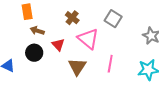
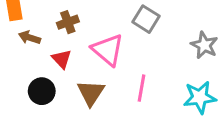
brown cross: (72, 18) -> (68, 22), moved, turned 32
black circle: (34, 53) -> (42, 91), moved

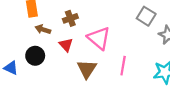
gray square: (146, 19) -> (146, 16), moved
black circle: (42, 91) -> (35, 56), moved

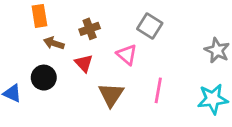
gray square: (146, 16) -> (150, 26), moved
pink triangle: (99, 38) -> (127, 55), size x0.7

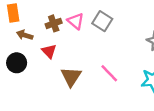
pink triangle: (127, 55) -> (76, 21), moved
pink line: (158, 90) -> (109, 73), turned -54

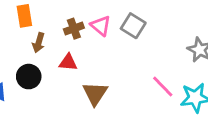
brown arrow: (25, 35) -> (39, 43), turned -91
red triangle: (49, 51) -> (68, 62), turned -42
pink line: (109, 73) -> (163, 86), moved

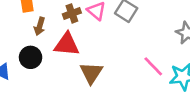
red triangle: (68, 62) -> (67, 44), size x1.5

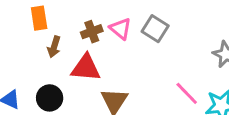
black circle: (31, 57) -> (50, 98), moved

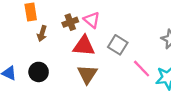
gray square: (155, 29) -> (118, 45), moved
red triangle: (86, 68) -> (84, 46), moved

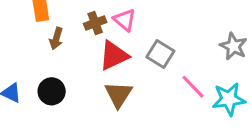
red triangle: (84, 46) -> (114, 56), turned -30

